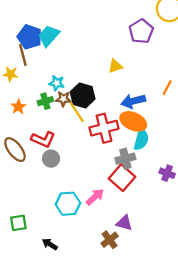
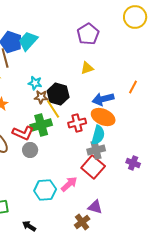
purple pentagon: (141, 31) -> (88, 34), moved
green cross: (45, 101) -> (41, 125), moved, size x1.5
red cross: (104, 128) -> (77, 123), size x0.7
cyan semicircle: (141, 139) -> (98, 135), moved

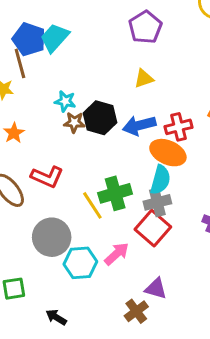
blue arrow: (103, 99) -> (139, 125), moved
yellow line: (53, 109) -> (92, 205), moved
red cross: (77, 123) -> (179, 127), moved
green cross: (41, 125) -> (115, 193), moved
gray circle: (30, 150) -> (52, 237), moved, size x1.6

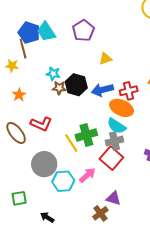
purple pentagon: (145, 27) -> (83, 31), moved
cyan trapezoid: (55, 38) -> (46, 32), turned -75
cyan semicircle: (160, 180) -> (116, 126), turned 108

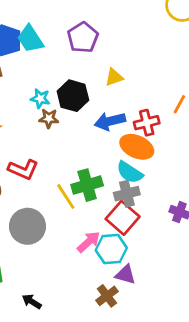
black hexagon: (76, 85) -> (73, 96), moved
cyan hexagon: (63, 181) -> (111, 249), moved

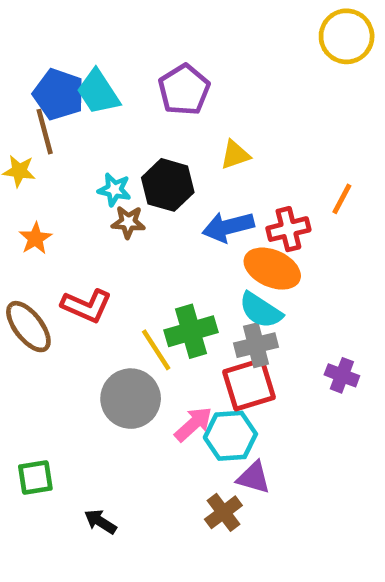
red square: (123, 218) -> (249, 385), turned 32
gray circle: (27, 226) -> (131, 399), moved

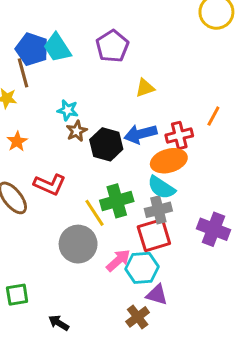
black hexagon: (168, 185) -> (106, 144), moved
brown star: (128, 222) -> (77, 131), turned -30
orange ellipse: (272, 269) -> (169, 161), turned -40
purple cross: (342, 375) -> (213, 229), size x1.5

